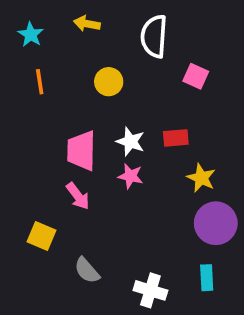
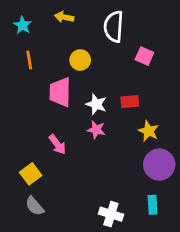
pink trapezoid: (81, 151) -> (60, 92), moved
yellow square: (42, 236) -> (31, 174), turned 30
gray semicircle: (87, 270) -> (35, 206), moved

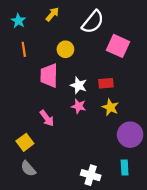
yellow arrow: (64, 17) -> (52, 14), turned 120
white semicircle: (114, 27) -> (93, 22), turned -145
pink square: (144, 56) -> (118, 46), size x1.5
yellow star: (148, 131) -> (110, 107), moved

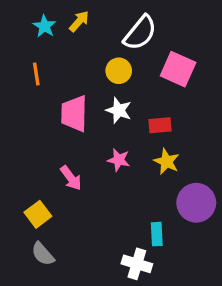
cyan star: (18, 21) -> (44, 26), moved
yellow circle: (65, 49) -> (119, 71), moved
white star: (79, 85) -> (119, 110), moved
cyan rectangle: (125, 167) -> (157, 234), moved

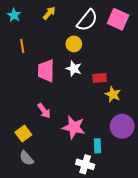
cyan star: (44, 26) -> (14, 15), moved
pink square: (178, 69) -> (118, 19), moved
pink star: (119, 160) -> (74, 127), moved, size x1.6
yellow star: (167, 162) -> (113, 94), moved

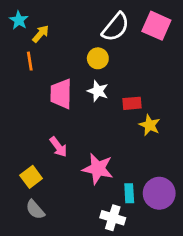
yellow arrow: (49, 13) -> (41, 34), moved
purple circle: (122, 126) -> (159, 193), moved

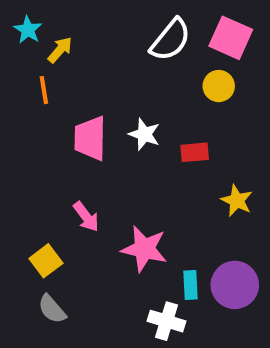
yellow circle: (98, 58) -> (219, 86), moved
yellow star: (150, 125) -> (237, 201), moved

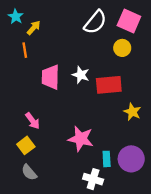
red rectangle: (195, 152) -> (109, 85), size x1.6
pink arrow: (86, 217) -> (33, 121), moved

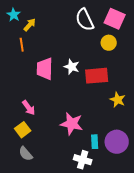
white semicircle: (95, 22) -> (85, 20), turned 115

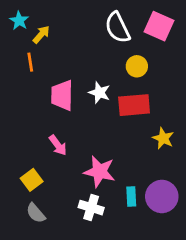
yellow circle: (109, 43) -> (137, 66), moved
pink arrow: (29, 108) -> (58, 145), moved
white cross: (83, 160) -> (91, 208), moved

